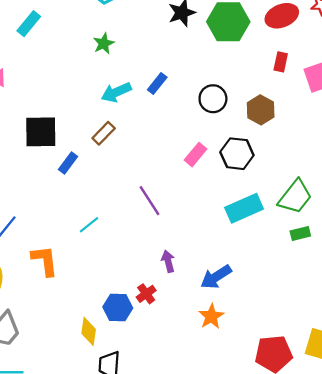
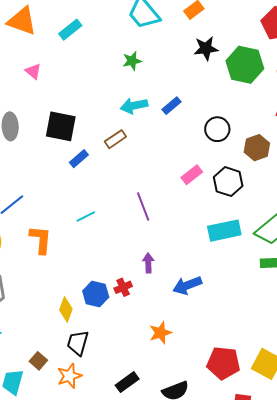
orange star: (211, 316) -> (160, 333), moved

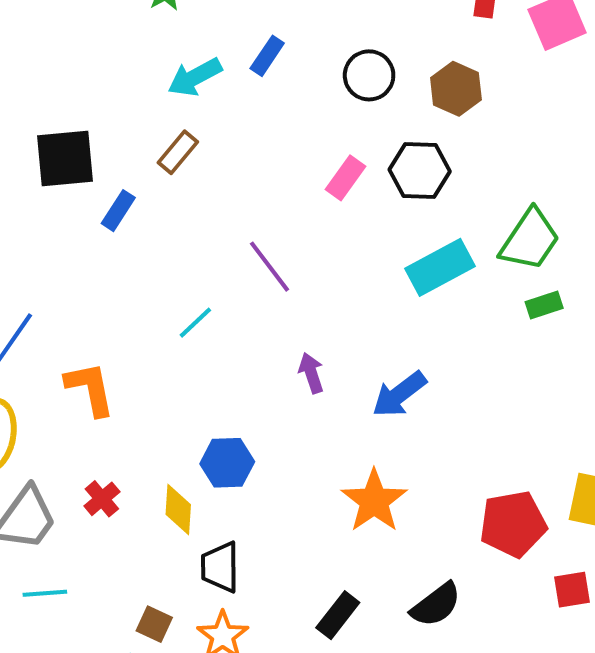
cyan line: (86, 216) -> (195, 323), moved
red cross: (123, 287) -> (102, 499), moved
orange star: (160, 333) -> (374, 501), size x1.4

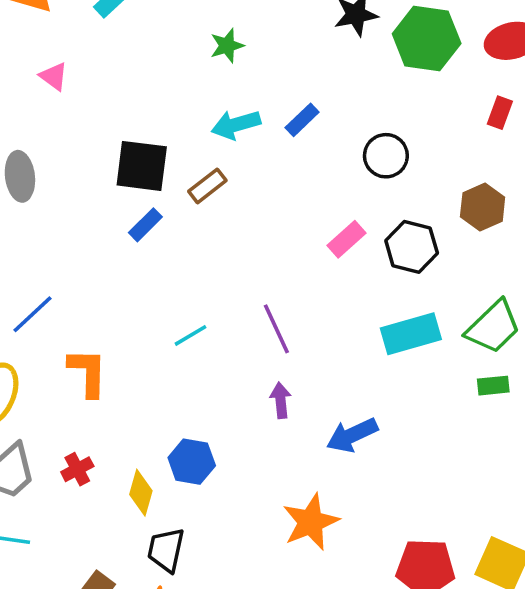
brown hexagon: (456, 89) -> (483, 207), moved
black square: (65, 158) -> (142, 166), moved
purple line: (269, 267) -> (276, 329), moved

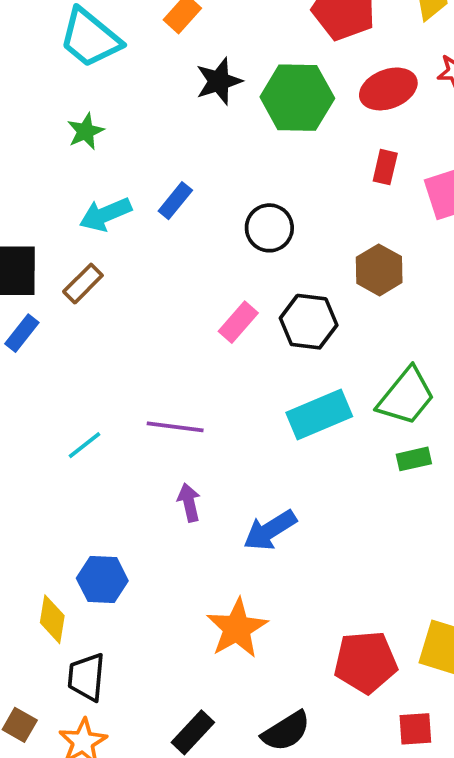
purple line: (276, 329) -> (175, 427), turned -51

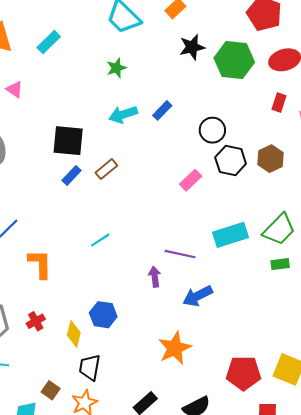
brown rectangle: (83, 284) -> (106, 169), moved
black hexagon: (309, 322) -> (231, 161), moved
purple line: (175, 427) -> (180, 254), moved

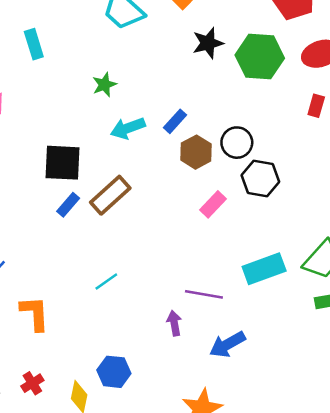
cyan rectangle: (49, 42) -> (34, 44), turned -60
green star: (116, 68) -> (104, 85), moved
brown hexagon: (271, 159) -> (196, 152), moved
brown rectangle: (106, 169) -> (110, 195), size x1.5

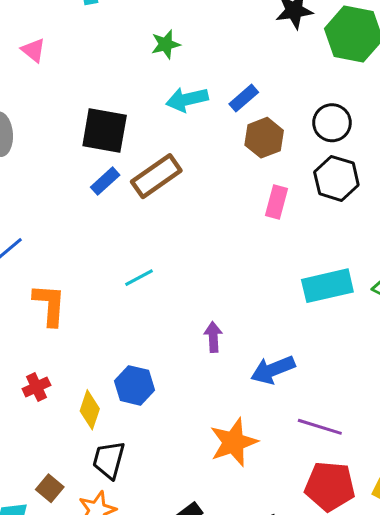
black circle: (237, 143) -> (332, 123), moved
pink rectangle: (213, 204) -> (276, 202), turned -36
purple line: (204, 294) -> (320, 427), moved

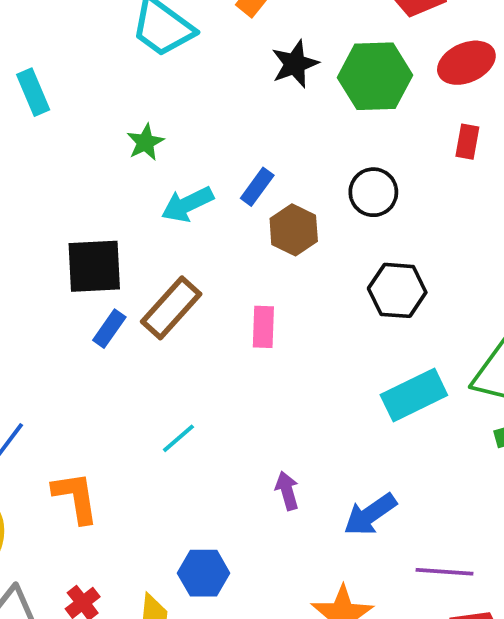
black hexagon: (336, 178) -> (397, 290), moved
pink rectangle: (276, 202) -> (263, 327), moved

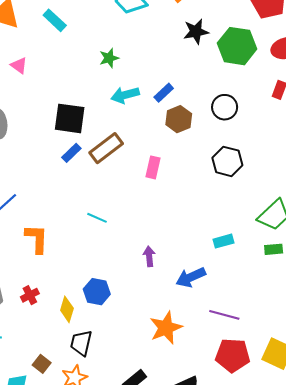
cyan rectangle: (33, 92) -> (55, 20), turned -35
cyan rectangle: (414, 395) -> (223, 241), moved, size x0.6
cyan line: (178, 438) -> (97, 218), turned 54

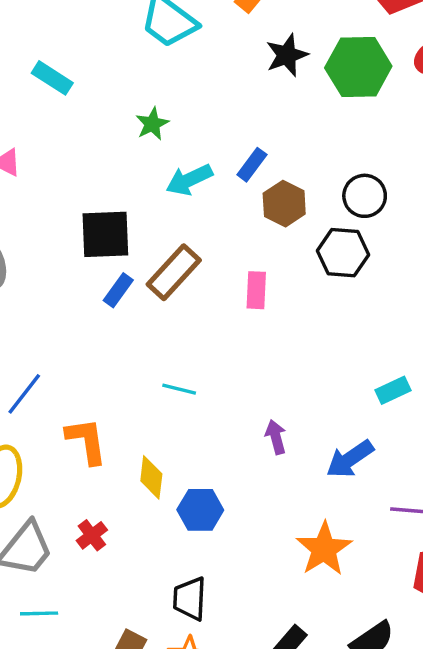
black circle: (225, 107) -> (365, 196), moved
black hexagon: (227, 161) -> (343, 253), moved
yellow diamond: (67, 309) -> (151, 477), moved

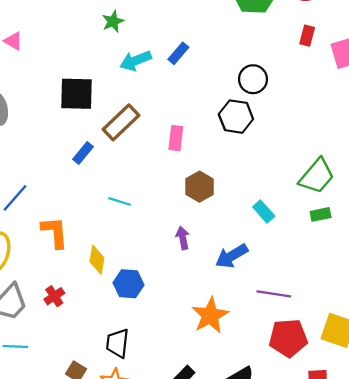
brown hexagon: (284, 204) -> (200, 187), moved
blue rectangle: (118, 290) -> (83, 153), moved
cyan rectangle: (393, 390) -> (264, 212), turned 70

